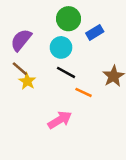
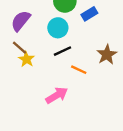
black line: (66, 72) -> (63, 51), turned -54

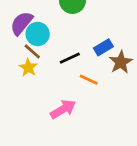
blue rectangle: (89, 14) -> (103, 47), moved
cyan circle: (58, 28) -> (38, 34), moved
brown line: (19, 48) -> (32, 51), moved

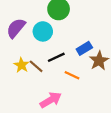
cyan circle: (38, 34) -> (43, 31), moved
brown line: (32, 51) -> (36, 66), moved

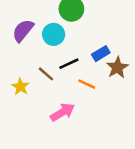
yellow star: (21, 65) -> (20, 87), moved

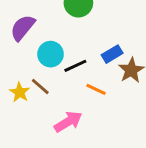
cyan circle: (54, 34) -> (51, 54), moved
brown line: (46, 74) -> (40, 86), moved

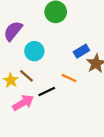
black line: (75, 66) -> (47, 92), moved
pink arrow: (68, 122) -> (23, 103), moved

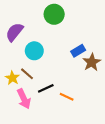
orange line: (69, 78) -> (67, 97), moved
pink arrow: (23, 103) -> (24, 99), turned 96

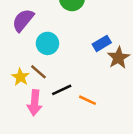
pink arrow: (24, 99) -> (35, 103), turned 30

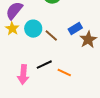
brown line: (38, 72) -> (51, 36), moved
yellow star: (20, 77) -> (12, 29), moved

